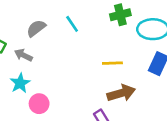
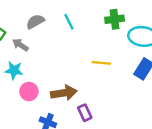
cyan star: (20, 83) -> (14, 70), turned 30
brown arrow: (121, 93) -> (64, 93), moved

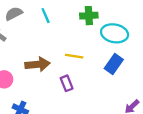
brown arrow: (64, 93) -> (37, 64), moved
purple rectangle: (85, 113) -> (67, 83), moved

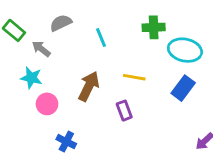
cyan line: (46, 16) -> (101, 38), moved
brown arrow: (37, 64) -> (89, 86), turned -60

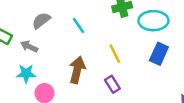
yellow line: (134, 77) -> (115, 54), turned 66

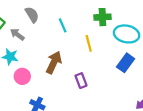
gray semicircle: (41, 21) -> (32, 15), turned 84
yellow line: (115, 54) -> (89, 43), moved

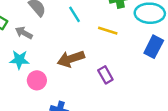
yellow line: (89, 43) -> (108, 31), turned -49
brown arrow: (54, 62) -> (71, 59), turned -125

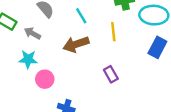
yellow line: (108, 31) -> (113, 32), turned 66
brown arrow: (71, 59) -> (76, 44), moved

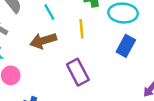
purple rectangle: (111, 74) -> (78, 72), size x1.5

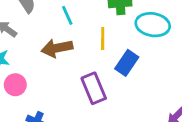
blue rectangle: (126, 46) -> (127, 63), moved

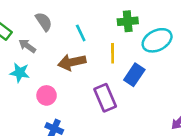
cyan ellipse: (153, 25) -> (157, 40), turned -36
pink circle: (15, 85) -> (47, 95), moved

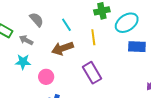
blue rectangle: (134, 75) -> (137, 47), moved, turned 66

